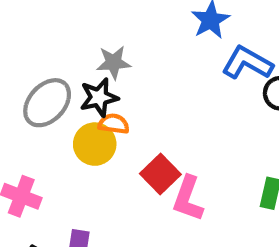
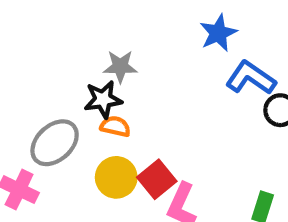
gray ellipse: (47, 103) -> (55, 143), moved
yellow circle: (95, 144) -> (116, 177), moved

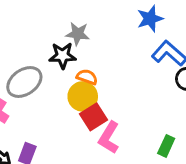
orange semicircle: (115, 126) -> (87, 77), moved
yellow circle: (116, 177) -> (83, 96), moved

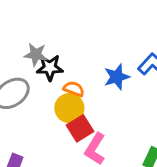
blue star: (150, 19) -> (117, 77), moved
gray star: (78, 34) -> (36, 55), moved

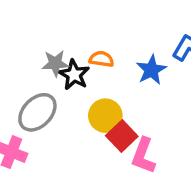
black star: (50, 68) -> (74, 75), turned -30
orange semicircle: (74, 89) -> (101, 59), moved

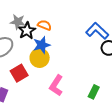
blue star: (151, 70) -> (42, 45), moved
red square: (122, 136) -> (19, 73), moved

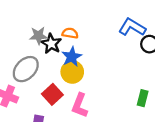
pink L-shape: (56, 85) -> (80, 105), moved

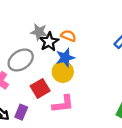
pink L-shape: (80, 105) -> (63, 104), turned -130

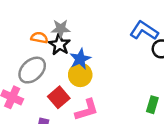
gray star: (39, 32) -> (61, 29), moved
orange semicircle: (68, 36) -> (39, 38), moved

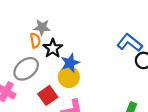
gray star: (61, 29) -> (42, 27), moved
orange semicircle: (39, 38) -> (35, 40), turned 64

